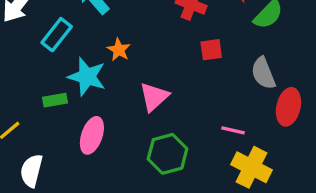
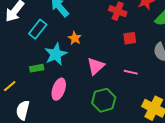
cyan star: (87, 77) -> (56, 54), turned 30
pink line: (233, 130) -> (131, 72), moved

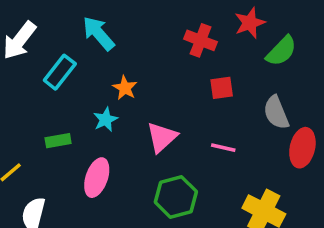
cyan star: (56, 54) -> (106, 120), moved, size x0.6

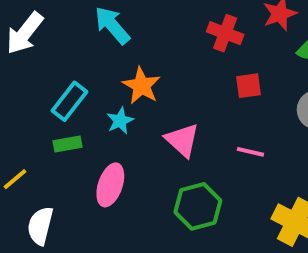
cyan rectangle: (60, 72) -> (69, 101), moved
orange star: (125, 88) -> (141, 86), size x1.4
pink triangle: (162, 137) -> (182, 140), turned -36

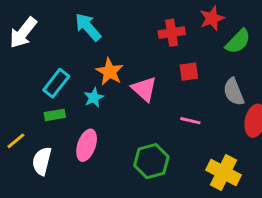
red cross: (225, 33) -> (172, 33), turned -30
pink triangle: (182, 140) -> (144, 89), moved
white semicircle: (40, 226) -> (42, 161), moved

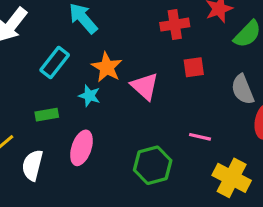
cyan rectangle: (56, 83) -> (55, 63), moved
cyan star: (94, 98) -> (89, 96), turned -30
pink line: (190, 121) -> (200, 137), moved

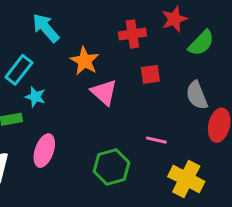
orange star: (107, 67) -> (85, 61), moved
cyan star: (89, 96) -> (35, 97), moved

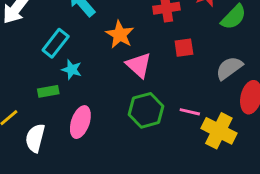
gray semicircle: (197, 95) -> (229, 68), turned 76
green hexagon: (112, 167) -> (146, 110), moved
yellow cross: (186, 179) -> (219, 131), moved

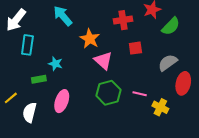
cyan rectangle: (56, 43) -> (27, 45), moved, turned -30
yellow cross: (219, 131) -> (160, 107), size x0.7

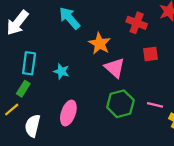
red cross: (123, 20) -> (137, 23), turned 30
cyan rectangle: (27, 45) -> (29, 63), moved
green rectangle: (39, 79) -> (23, 89), moved, turned -48

